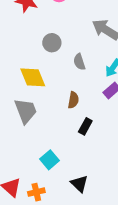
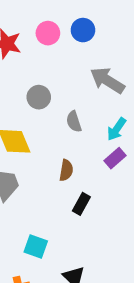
cyan square: (49, 160) -> (36, 247), turned -30

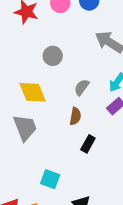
gray semicircle: (74, 122) -> (82, 87), moved, turned 54

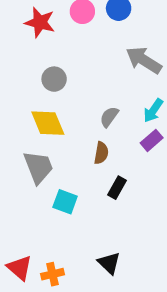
gray circle: (53, 56) -> (54, 79), moved
cyan square: (50, 179) -> (65, 202), moved

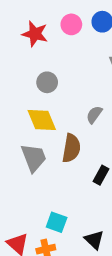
brown semicircle: (101, 153) -> (71, 148), moved, size x1.5
cyan square: (65, 202) -> (57, 222), moved

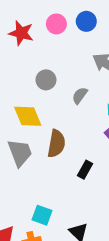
gray circle: (47, 82) -> (46, 80), moved
gray semicircle: (94, 115) -> (80, 95), moved

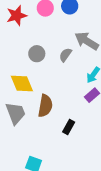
red star: (21, 33) -> (17, 15), turned -30
gray semicircle: (80, 95) -> (65, 55), moved

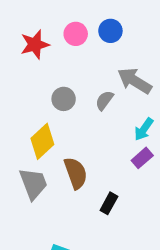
yellow diamond: (22, 83) -> (42, 141), turned 70
brown semicircle: (45, 106) -> (76, 173), turned -30

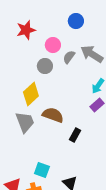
pink circle: (76, 34) -> (53, 45), moved
gray semicircle: (104, 100) -> (69, 57), moved
brown semicircle: (76, 173) -> (53, 115), turned -50

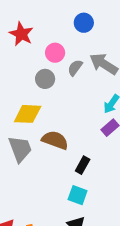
red star: (26, 30) -> (21, 34), turned -30
yellow diamond: (31, 94) -> (28, 114), turned 45
cyan square: (42, 170) -> (78, 195), moved

